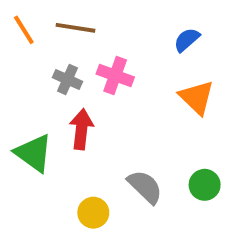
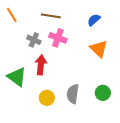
brown line: (75, 28) -> (51, 16), moved
gray semicircle: (145, 187) -> (73, 94), turned -126
yellow circle: (93, 213) -> (47, 98), moved

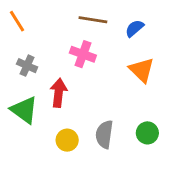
brown line: (51, 16) -> (93, 20), moved
gray cross: (34, 40) -> (27, 66), moved

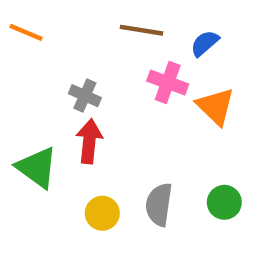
orange line: (17, 21) -> (26, 32), turned -35
pink cross: (83, 54) -> (168, 82), moved
gray cross: (27, 66) -> (85, 96), moved

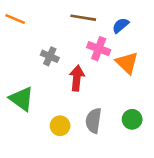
red arrow: (89, 141) -> (77, 78), moved

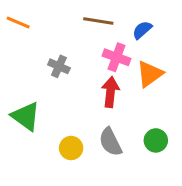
orange triangle: (127, 63) -> (150, 74), turned 40
red arrow: (77, 78) -> (110, 92), moved
gray semicircle: (94, 121) -> (110, 142), turned -35

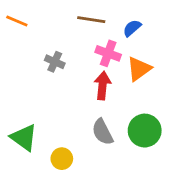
green triangle: (26, 116) -> (24, 138), moved
green circle: (156, 140) -> (145, 131), size x1.5
yellow circle: (71, 148) -> (62, 159), moved

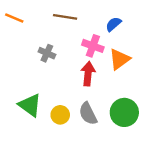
brown line: (91, 20) -> (65, 17), moved
green triangle: (24, 138) -> (30, 105), moved
yellow circle: (62, 159) -> (60, 115), moved

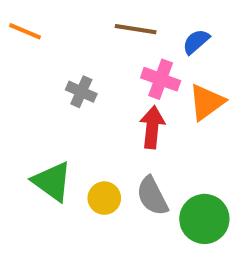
brown line: (65, 17) -> (136, 29), moved
green circle: (124, 112) -> (204, 219), moved

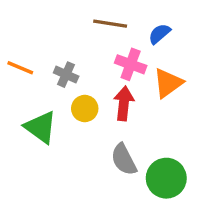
orange line: (25, 31) -> (20, 68), moved
green triangle: (52, 181) -> (41, 127), moved
yellow circle: (104, 198) -> (85, 109), moved

